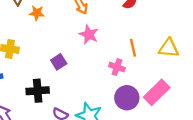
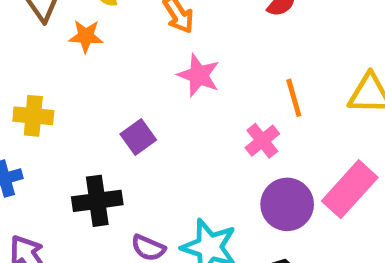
pink cross: (117, 67) -> (262, 141), turned 35

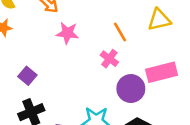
purple square: (138, 137) -> (27, 76), moved
pink rectangle: (350, 189) -> (162, 72), turned 48

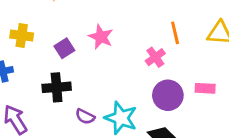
pink star: (67, 33) -> (101, 37), moved
pink rectangle: (162, 72) -> (205, 88), size x0.6

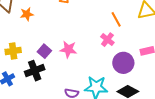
pink star: (101, 37) -> (68, 49), moved
black cross: (57, 87) -> (35, 71), moved

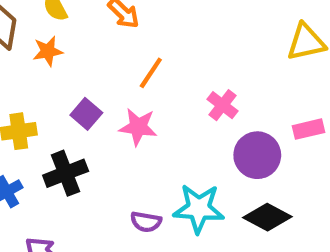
orange line: (116, 19) -> (151, 73), moved, turned 63
purple square: (44, 51) -> (86, 114), moved

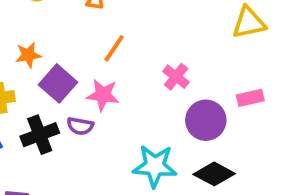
orange star: (48, 51) -> (28, 55), moved
purple square: (86, 114) -> (58, 83), size x1.4
purple semicircle: (146, 222) -> (80, 126), moved

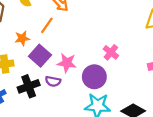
orange line: (114, 48) -> (47, 25), moved
purple circle: (206, 120) -> (94, 77), moved

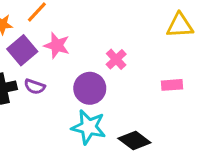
pink star: (67, 63) -> (57, 45), moved

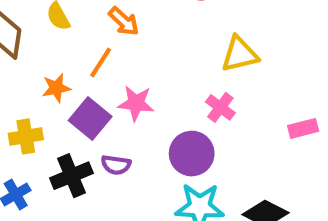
yellow triangle: (180, 25) -> (240, 54), moved

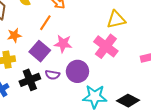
orange star: (56, 88) -> (14, 35), moved
pink cross: (220, 107) -> (106, 46), size x1.6
purple circle: (192, 154) -> (77, 71), moved

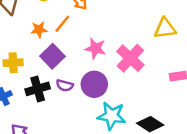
yellow triangle: (116, 20) -> (165, 28), moved
orange star: (14, 35) -> (39, 30), moved
pink star: (63, 44) -> (95, 48), moved

